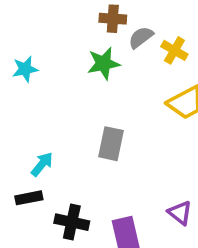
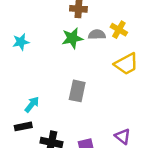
gray semicircle: (141, 37) -> (97, 35), moved, turned 35

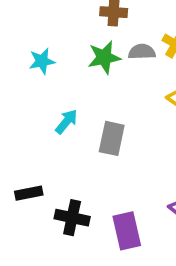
cyan star: (21, 42) -> (42, 61), moved
cyan arrow: (32, 104) -> (66, 122), moved

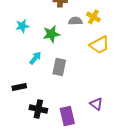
green star: (104, 57) -> (51, 34), moved
black rectangle: (29, 193) -> (19, 87), moved

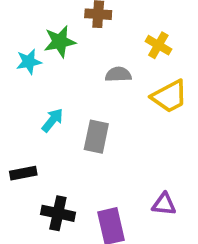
gray semicircle: (75, 21) -> (118, 74), moved
green star: (51, 34) -> (60, 42), moved
purple triangle: (96, 104) -> (164, 204), turned -32

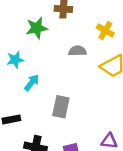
cyan star: (29, 62) -> (15, 60), moved
gray rectangle: (96, 137) -> (61, 107), moved

